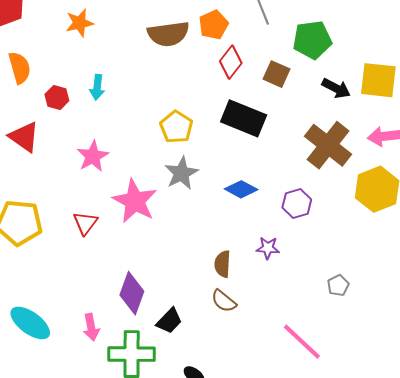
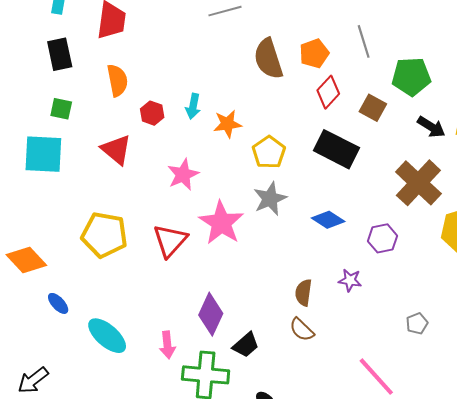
orange star: (80, 23) -> (227, 124), moved
brown semicircle: (168, 34) -> (268, 59), turned 75
red triangle: (85, 223) -> (170, 241), size x1.4

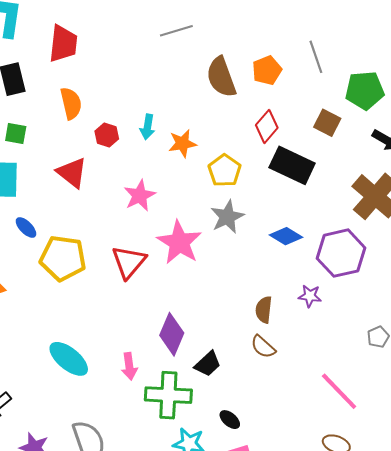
red diamond: (328, 92) -> (267, 126), moved
purple hexagon: (383, 238) -> (341, 253), size x1.6
blue ellipse: (58, 303) -> (26, 227), moved

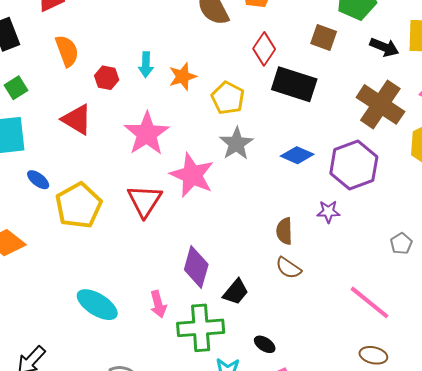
green square: (16, 134) -> (16, 88), turned -35
pink star: (140, 196) -> (147, 134), size x1.4
yellow pentagon: (63, 258) -> (79, 205), turned -30

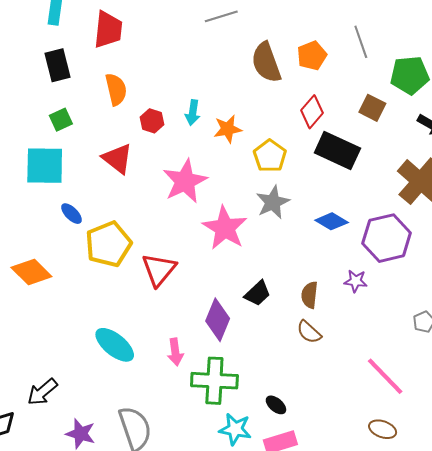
red triangle: (144, 201) -> (159, 270), moved
black trapezoid: (236, 292) -> (258, 293), moved

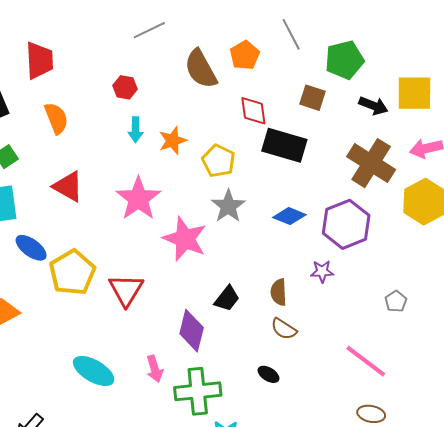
red diamond: (312, 112) -> (253, 111), turned -40
red hexagon: (152, 121) -> (125, 87), moved
blue ellipse: (72, 214) -> (31, 248), size x1.4
black ellipse: (276, 405) -> (268, 374), moved

